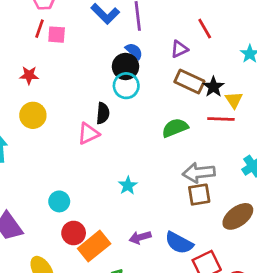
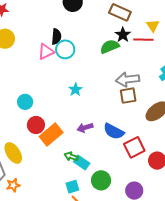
cyan circle: (126, 86) -> (65, 49), moved
black star: (213, 87) -> (123, 35), moved

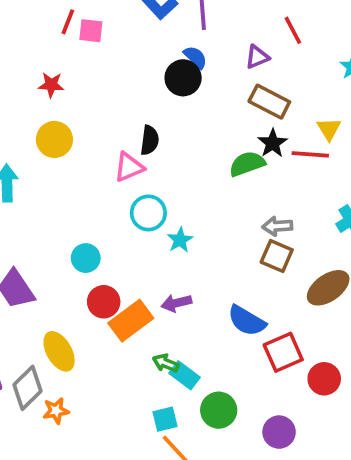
cyan circle: (65, 49) -> (148, 213), moved
gray arrow: (128, 79) -> (277, 226), size x0.7
brown square: (128, 96) -> (277, 256), turned 30
purple arrow: (85, 128) -> (176, 303), moved

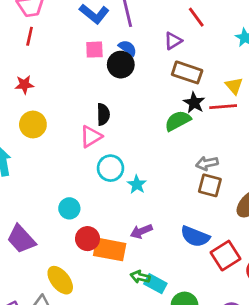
pink square: (91, 31) -> (94, 50), moved
orange rectangle: (131, 321) -> (110, 249), turned 56

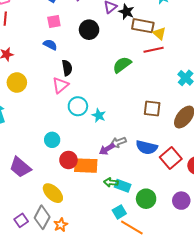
blue semicircle: (128, 48) -> (50, 45), moved
black circle: (121, 65) -> (89, 30), moved
brown rectangle: (187, 72) -> (143, 26), moved
black star: (194, 103) -> (126, 12), moved
gray arrow: (207, 163) -> (118, 142), moved

